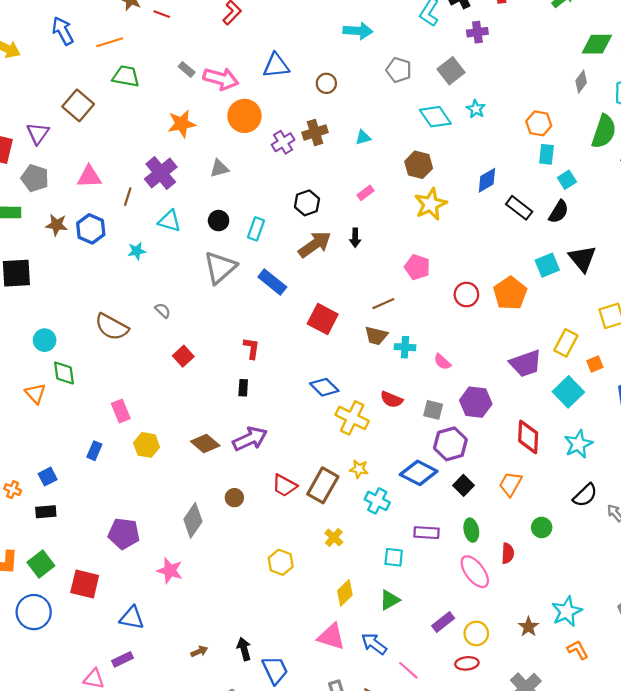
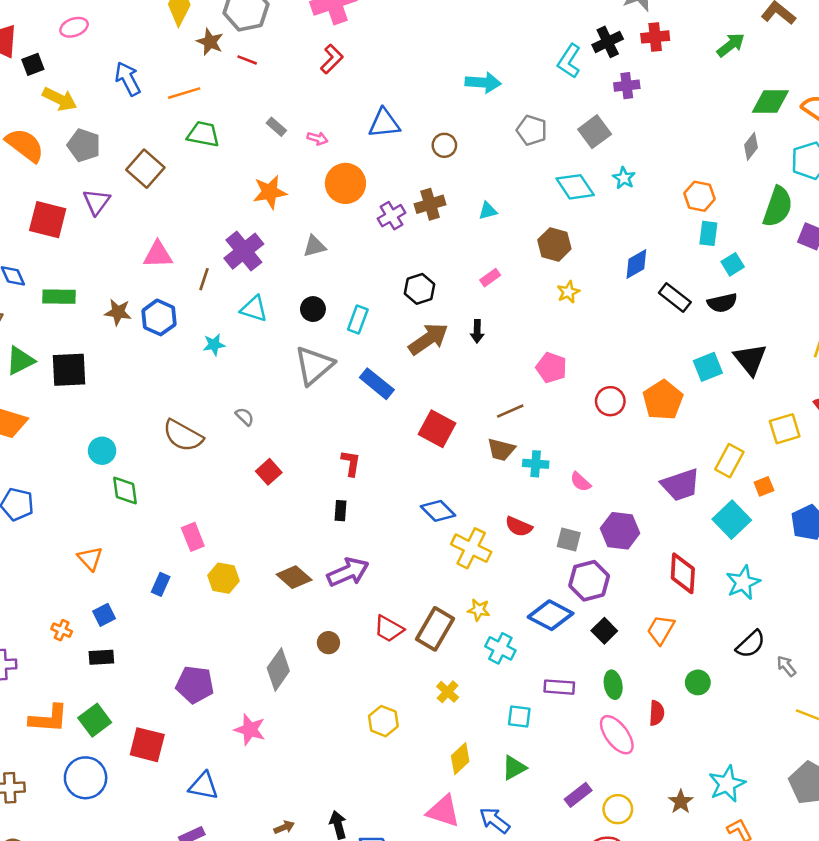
pink arrow: (221, 79) -> (317, 138), size x0.5
gray pentagon: (35, 178) -> (84, 145), moved
yellow star: (431, 204) -> (568, 292), size x0.6
black semicircle: (559, 212) -> (722, 303), turned 45
orange triangle: (35, 393) -> (90, 558), moved

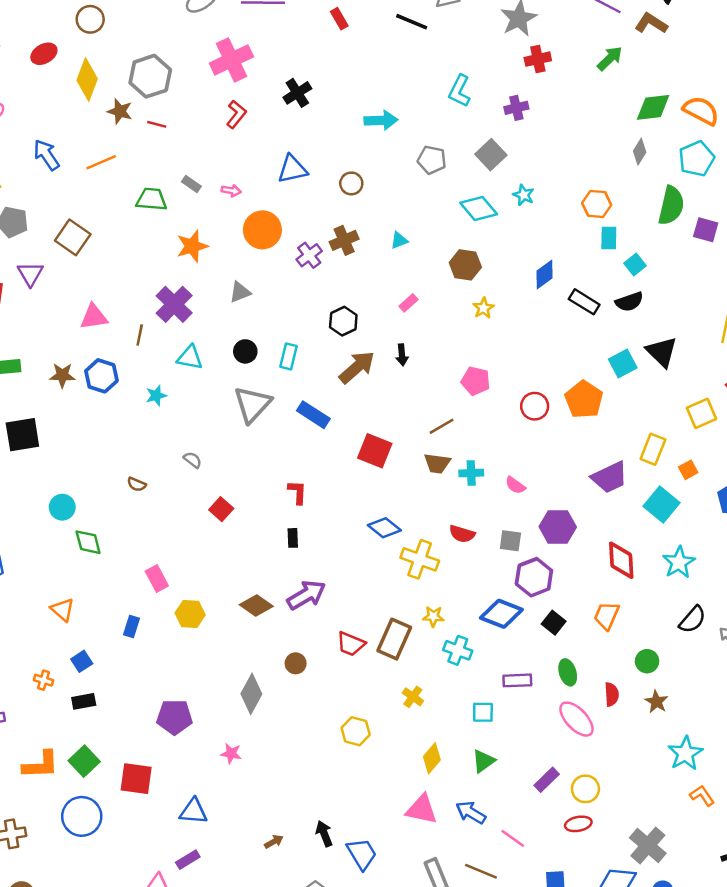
black cross: (608, 42) -> (297, 93), moved
green trapezoid: (203, 134) -> (152, 199), moved
brown semicircle: (183, 436) -> (137, 484), size x0.5
pink star: (250, 730) -> (231, 754), size x0.7
brown star: (681, 802) -> (656, 702), moved

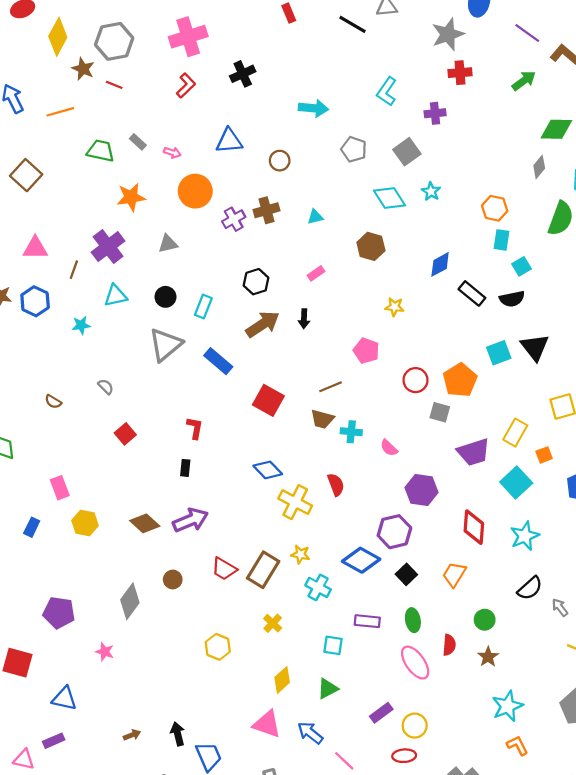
yellow star: (483, 308) -> (394, 307), moved, turned 30
cyan triangle: (190, 358) -> (116, 296), turned -30
red semicircle: (462, 534) -> (336, 485), turned -135
gray square: (510, 541) -> (440, 412), moved

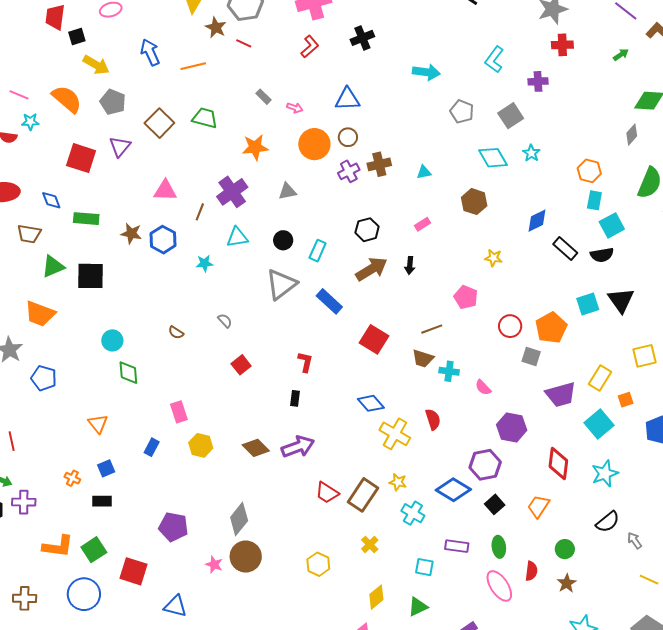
green arrow: (524, 81) -> (621, 55), size x0.7
green trapezoid: (101, 151) -> (205, 118), moved
brown circle: (280, 161) -> (348, 137), moved
cyan square: (521, 266) -> (612, 225), size x1.4
brown circle: (173, 579) -> (246, 557), moved, size x1.8

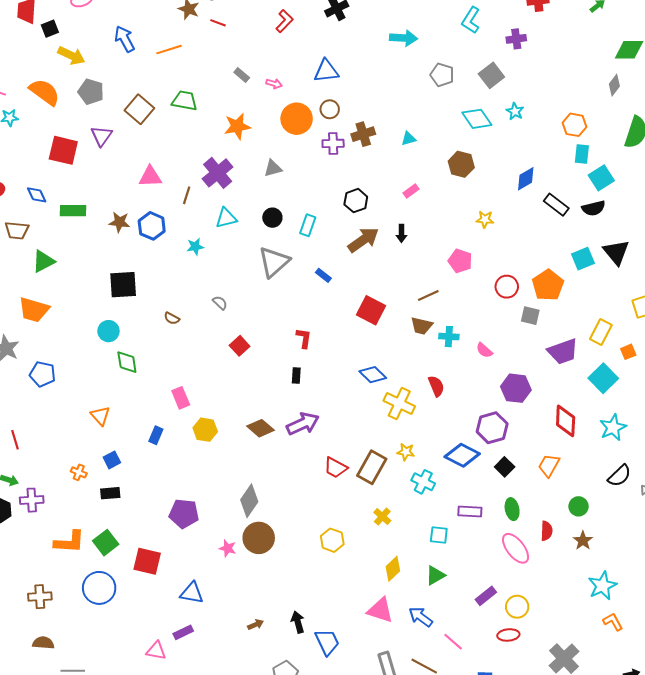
purple cross: (349, 171) -> (333, 143), turned 30
black square: (90, 276) -> (123, 285), moved
blue rectangle: (329, 301) -> (323, 275), size x0.6

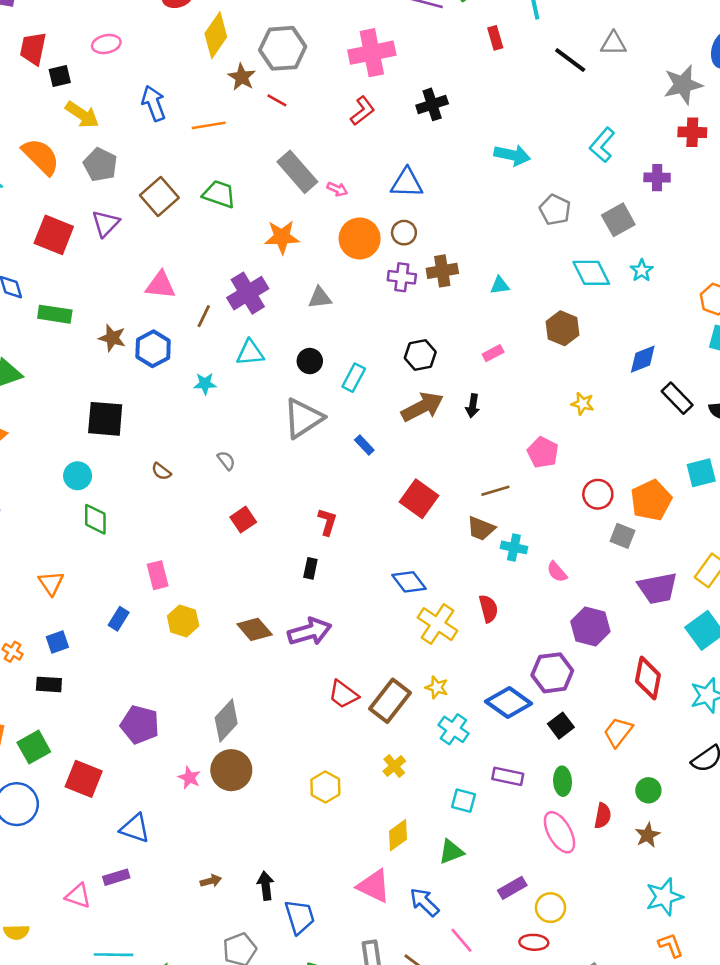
gray rectangle: (242, 75) -> (297, 172), size x2.0

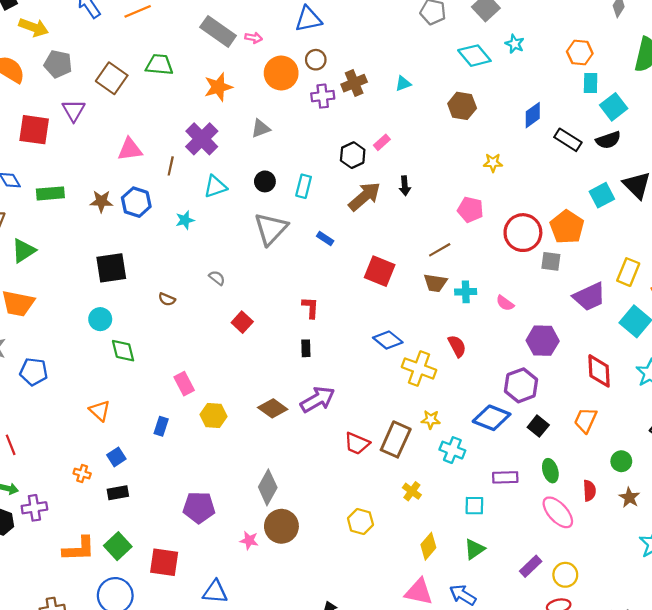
pink rectangle: (493, 353) -> (382, 142), moved
red circle: (598, 494) -> (523, 233), size x1.5

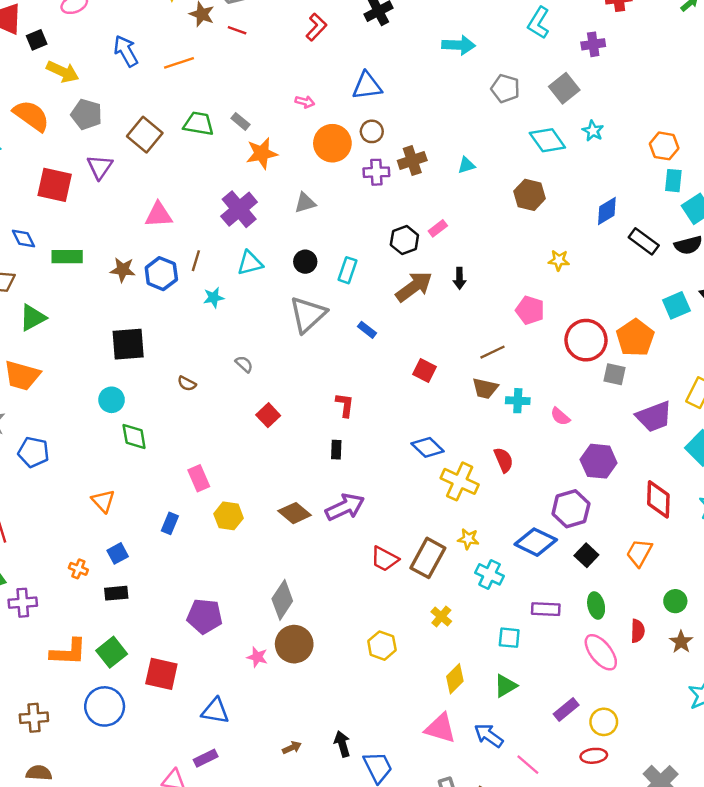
gray rectangle: (218, 31) -> (241, 121), moved, size x0.5
brown line: (171, 166) -> (196, 261), moved
red square: (380, 271) -> (424, 371), size x0.7

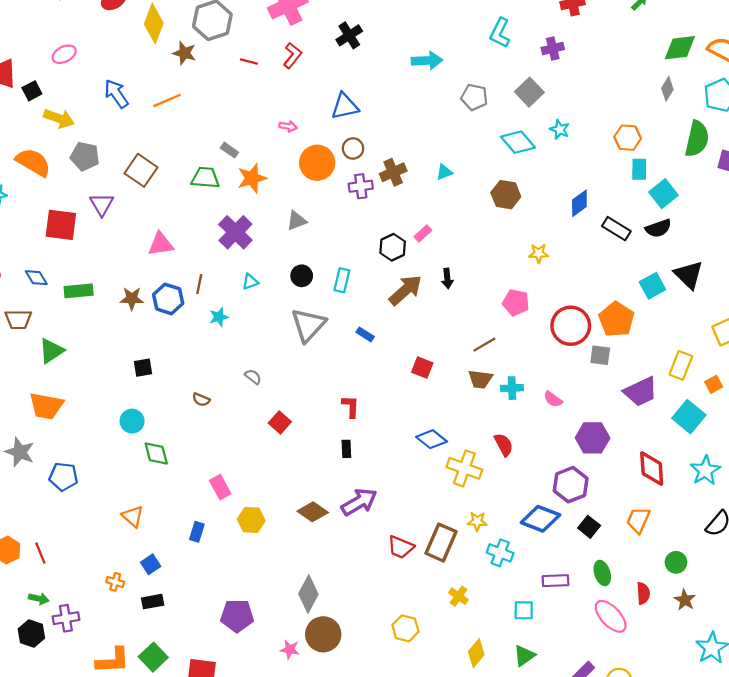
red line: (237, 30) -> (249, 62), moved
green trapezoid: (199, 124) -> (205, 178), moved
cyan triangle: (250, 263) -> (250, 282), size x0.7
black square: (128, 344) -> (143, 368), size x0.6

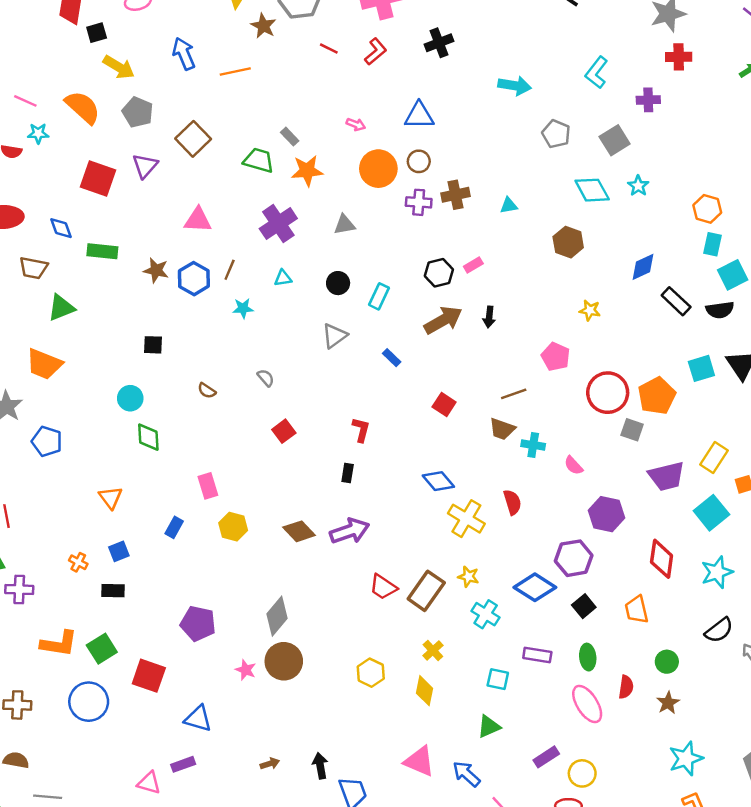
gray triangle: (308, 325) -> (335, 336), size x0.7
orange trapezoid: (638, 520) -> (637, 610), turned -48
yellow diamond: (476, 653) -> (425, 691), moved, turned -40

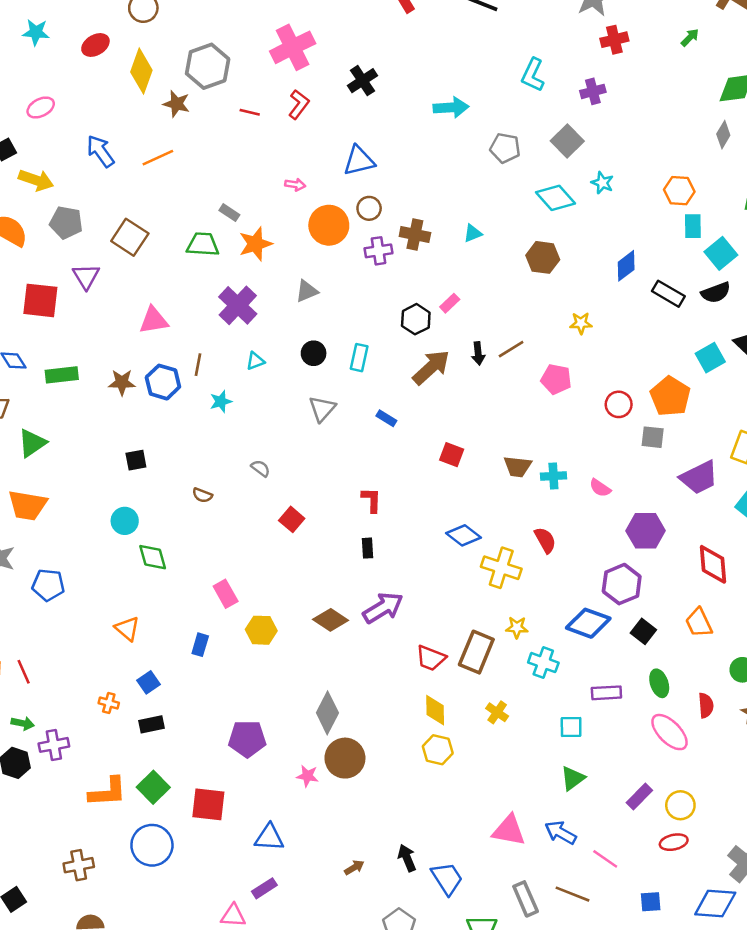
brown cross: (456, 195) -> (415, 234), turned 36
red circle: (608, 393) -> (619, 404), size x0.6
brown line: (514, 394) -> (511, 349), moved
yellow diamond: (425, 691) -> (435, 710), moved

